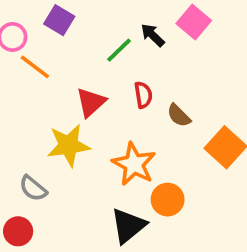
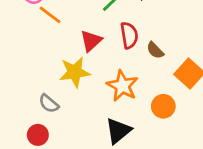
red semicircle: (143, 95) -> (129, 35), size x1.4
orange circle: (168, 200) -> (163, 106), moved

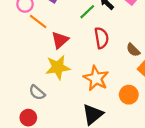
red triangle: (91, 41) -> (60, 40), moved
brown semicircle: (155, 50) -> (133, 50), moved

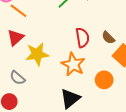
red semicircle: (101, 38) -> (82, 38), moved
red triangle: (60, 40) -> (15, 38), moved

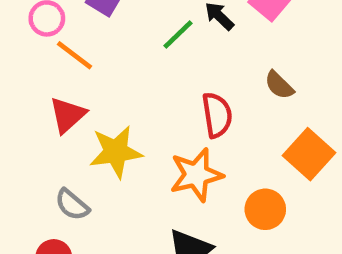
brown semicircle: (108, 38) -> (279, 85), moved
orange star: (73, 64) -> (196, 175), turned 30

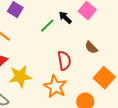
orange star: (196, 175) -> (55, 87), turned -30

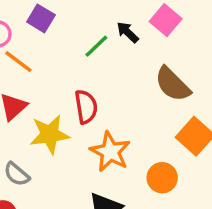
brown semicircle: (91, 48) -> (173, 84), size x1.6
red semicircle: (64, 61) -> (86, 107), moved

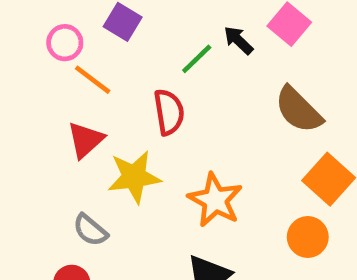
red semicircle: (86, 107) -> (169, 112), moved
orange circle: (162, 178) -> (308, 237), moved

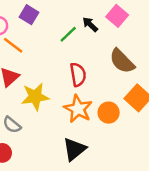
red semicircle: (169, 112) -> (78, 75), moved
orange circle: (308, 237) -> (109, 113), moved

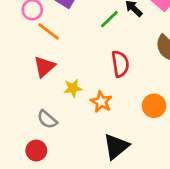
yellow star: (35, 97) -> (73, 88), size x0.6
orange star: (78, 109) -> (101, 102), moved, size x0.7

